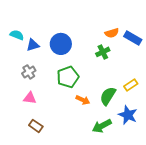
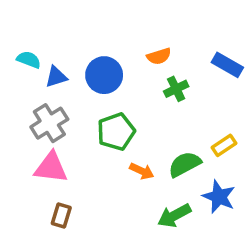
orange semicircle: (112, 33) -> (159, 56), moved
gray cross: (29, 72) -> (49, 123), size x1.5
green semicircle: (108, 96) -> (185, 164), turned 30
pink triangle: (30, 98) -> (51, 168), size x1.5
brown rectangle: (36, 126) -> (61, 216), turned 72

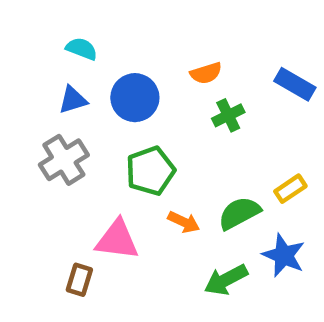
cyan semicircle: (29, 60) -> (82, 49), moved
pink triangle: (51, 168) -> (117, 240), moved

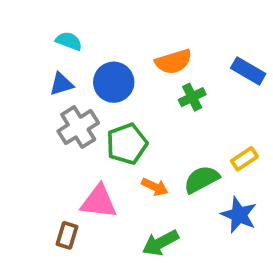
orange semicircle: (206, 73) -> (173, 62), size x1.4
gray cross: (64, 160) -> (78, 127), moved
green arrow: (226, 280) -> (160, 243), moved

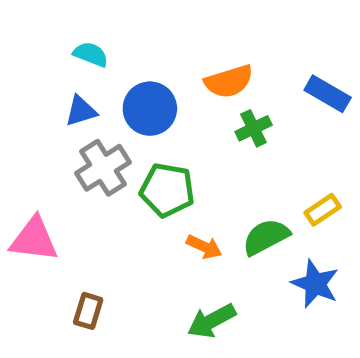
green pentagon: (127, 144) -> (167, 190), turned 30
pink triangle: (99, 202) -> (34, 239), moved

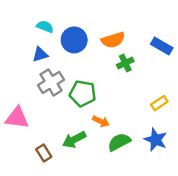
blue circle: (150, 109) -> (74, 40), moved
green semicircle: (266, 237) -> (119, 142), moved
brown rectangle: (88, 311) -> (44, 153), turned -49
green arrow: (212, 321) -> (74, 140), moved

